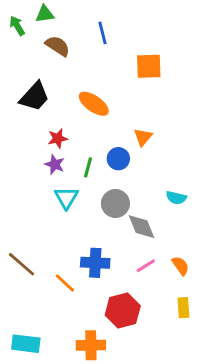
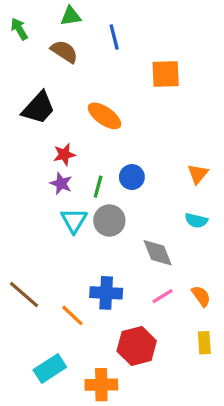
green triangle: (45, 14) -> (71, 16), moved
orange triangle: (143, 137) -> (198, 174), moved
gray circle: (115, 203) -> (109, 220), moved
cyan rectangle: (26, 344) -> (50, 369), moved, turned -40

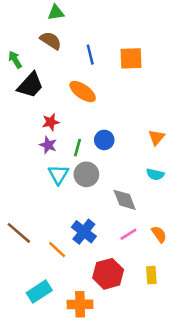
green arrow: (19, 29) -> (15, 60), moved
blue line: (114, 37) -> (90, 55), moved
blue cross: (106, 293) -> (84, 232), turned 35
yellow rectangle: (204, 343) -> (151, 275), moved

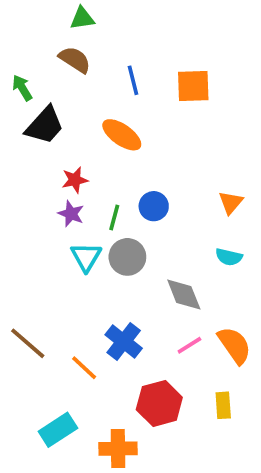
orange semicircle: (159, 234) -> (234, 345), size x1.5

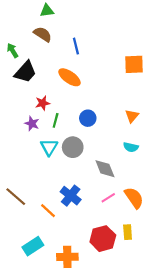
orange square: (193, 86) -> (134, 64), moved
purple star: (71, 214) -> (32, 124), moved
green line: (114, 217) -> (56, 120), moved
red hexagon: (159, 403) -> (103, 239), moved

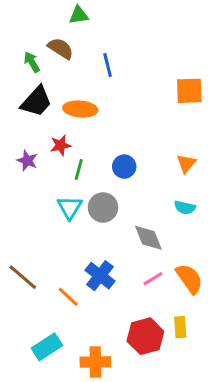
green triangle: (47, 11) -> (79, 15), moved
green arrow: (13, 50) -> (32, 62), moved
orange ellipse: (69, 77) -> (80, 109), moved, turned -30
purple star: (32, 124) -> (27, 161), moved

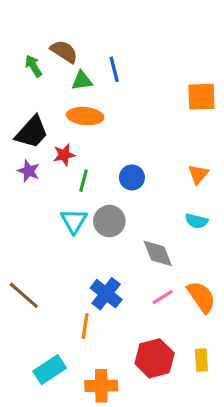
green triangle: (79, 15) -> (82, 81), moved
black trapezoid: (36, 101) -> (32, 132), moved
orange line: (68, 297) -> (85, 326), moved, turned 55
yellow rectangle: (180, 327) -> (201, 360), moved

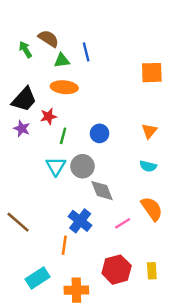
gray diamond: (158, 253) -> (102, 191), moved
orange semicircle: (201, 297) -> (152, 209), moved

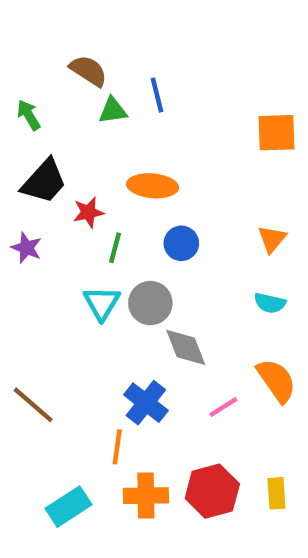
green arrow: (25, 50) -> (29, 115), moved
orange ellipse: (64, 87) -> (153, 186), moved
purple star: (22, 129) -> (26, 248), moved
orange cross: (76, 290) -> (146, 496), moved

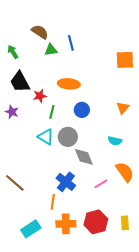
black trapezoid: (44, 181) -> (20, 82), turned 110
cyan triangle: (102, 303) -> (46, 137), turned -30
cyan semicircle: (270, 303) -> (115, 141), moved

